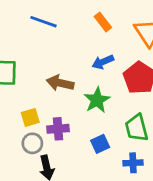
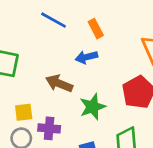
orange rectangle: (103, 22) -> (96, 29), moved
blue arrow: (103, 62) -> (86, 57), moved

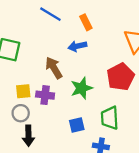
brown arrow: (59, 83) -> (54, 68), turned 35
purple cross: (49, 128) -> (45, 95), moved

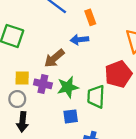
brown arrow: (54, 68) -> (54, 58), turned -105
green star: (82, 88) -> (68, 87), moved
green trapezoid: (110, 118) -> (96, 97), moved

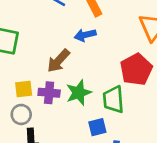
blue square: (71, 116) -> (97, 127), moved

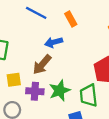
blue arrow: (85, 35) -> (54, 42), moved
yellow square: (24, 89) -> (14, 80), moved

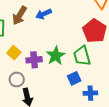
brown arrow: (42, 64) -> (20, 15), moved
yellow square: (14, 80) -> (14, 53), turned -32

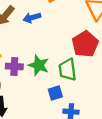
green star: (56, 56) -> (39, 65), turned -30

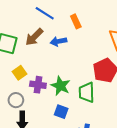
blue square: (55, 93) -> (61, 112), moved, turned 32

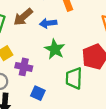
green star: (60, 86) -> (55, 49), moved
blue square: (61, 112) -> (38, 93), moved

